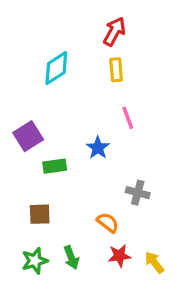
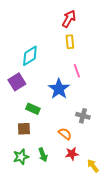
cyan diamond: (56, 68) -> (30, 56), moved
blue star: (98, 148) -> (59, 89), size x1.5
green rectangle: (55, 166) -> (33, 109), moved, turned 32
yellow arrow: (154, 262) -> (93, 166), moved

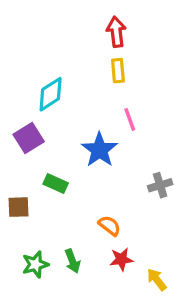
red arrow: (69, 19) -> (116, 32), turned -36
gray cross: (83, 116) -> (160, 185), moved, turned -32
brown square: (24, 129) -> (19, 207), moved

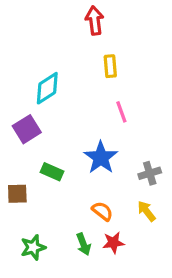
red arrow: (116, 32) -> (95, 20), moved
blue star: (99, 150) -> (101, 158), moved
green arrow: (72, 261) -> (83, 244), moved
yellow arrow: (157, 280) -> (147, 211), moved

